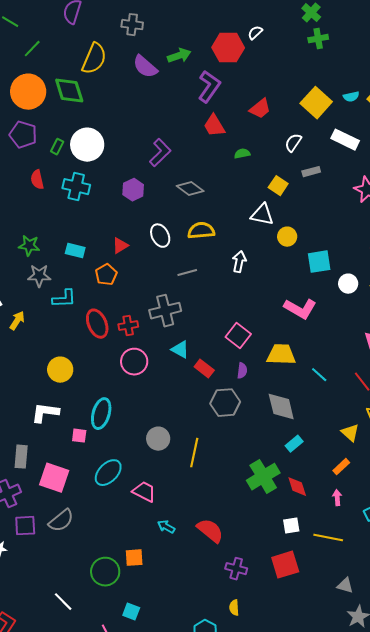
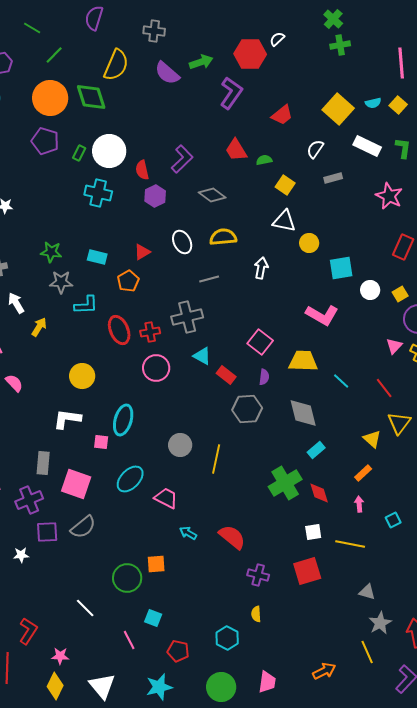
red trapezoid: (214, 126) -> (236, 150), moved
red semicircle: (37, 180) -> (142, 170), moved
yellow square: (278, 186) -> (285, 185), moved

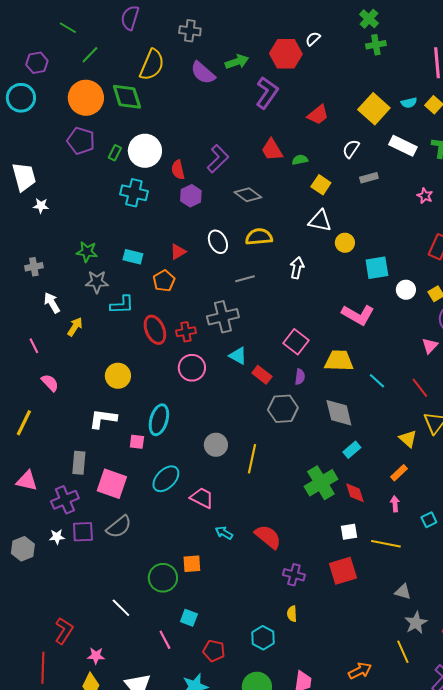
pink star: (389, 196) -> (425, 196), size x0.6
white star: (21, 555) -> (57, 537), moved

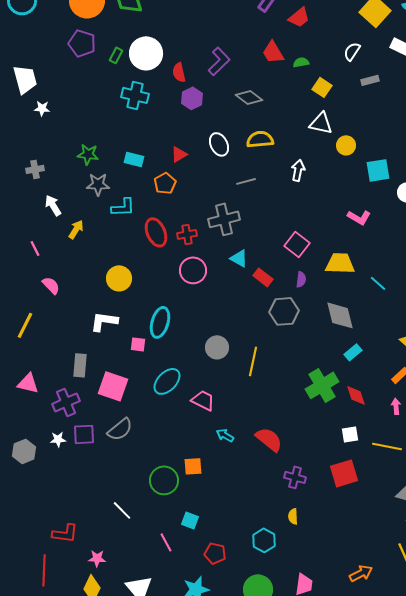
red trapezoid: (318, 115) -> (299, 17), moved
pink L-shape: (358, 315) -> (359, 217), size x0.7
red L-shape: (64, 631) -> (65, 533), turned 64

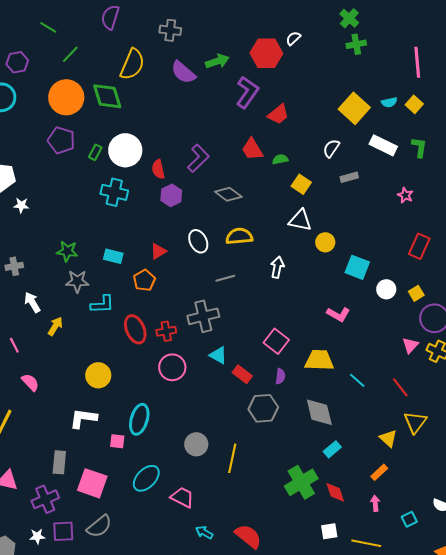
cyan square: (378, 170) -> (357, 267), turned 30

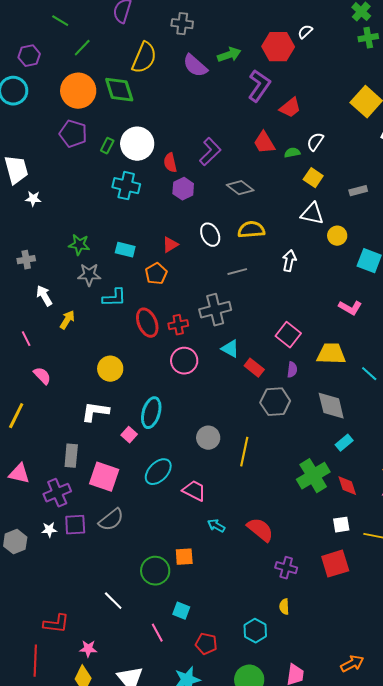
white semicircle: (331, 148) -> (315, 142), moved
gray rectangle: (349, 177) -> (358, 191), moved
pink square: (117, 441) -> (129, 435), turned 35

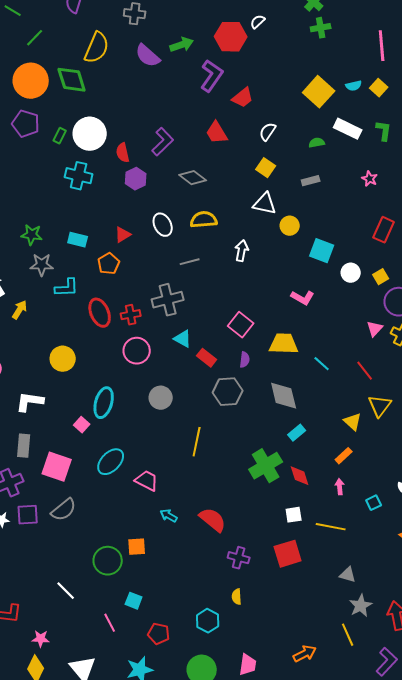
green semicircle: (292, 153) -> (317, 143), moved
white L-shape: (95, 412) -> (30, 402), moved
gray circle: (208, 438) -> (161, 398), moved

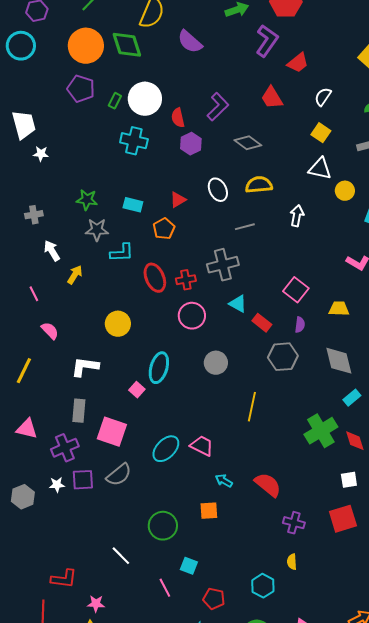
purple semicircle: (148, 56) -> (190, 42), moved
yellow trapezoid: (284, 344) -> (339, 309), size x0.7
cyan ellipse: (111, 462) -> (166, 449), moved
orange square: (137, 547) -> (209, 511), moved

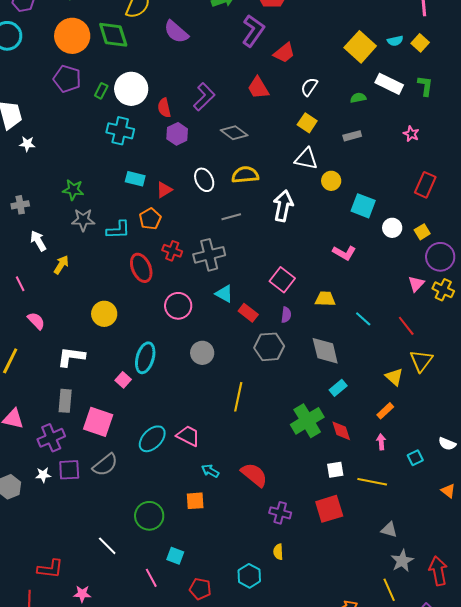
cyan rectangle: (133, 205) -> (135, 179), moved
white arrow: (297, 216) -> (283, 206), size x1.4
cyan L-shape: (122, 253) -> (118, 230), moved
red cross: (186, 280) -> (172, 251), moved, turned 30

